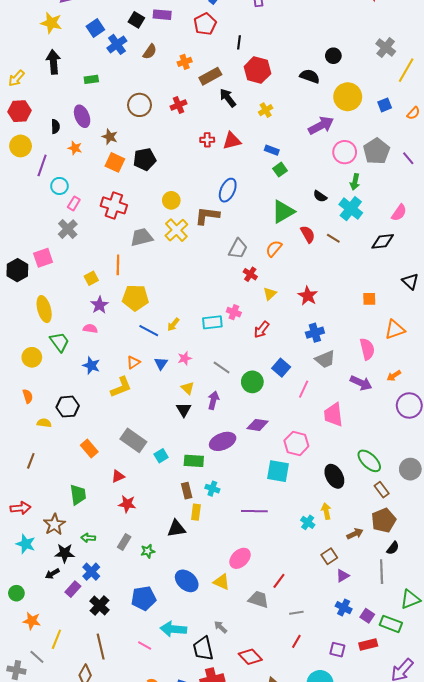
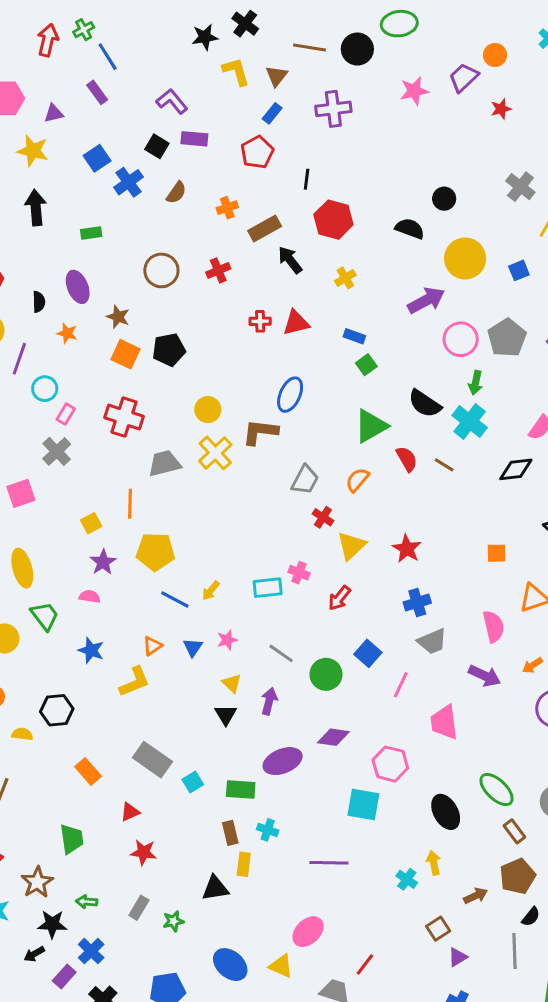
black semicircle: (320, 196) -> (425, 404), size x1.6
yellow triangle: (270, 294) -> (351, 546), size x1.5

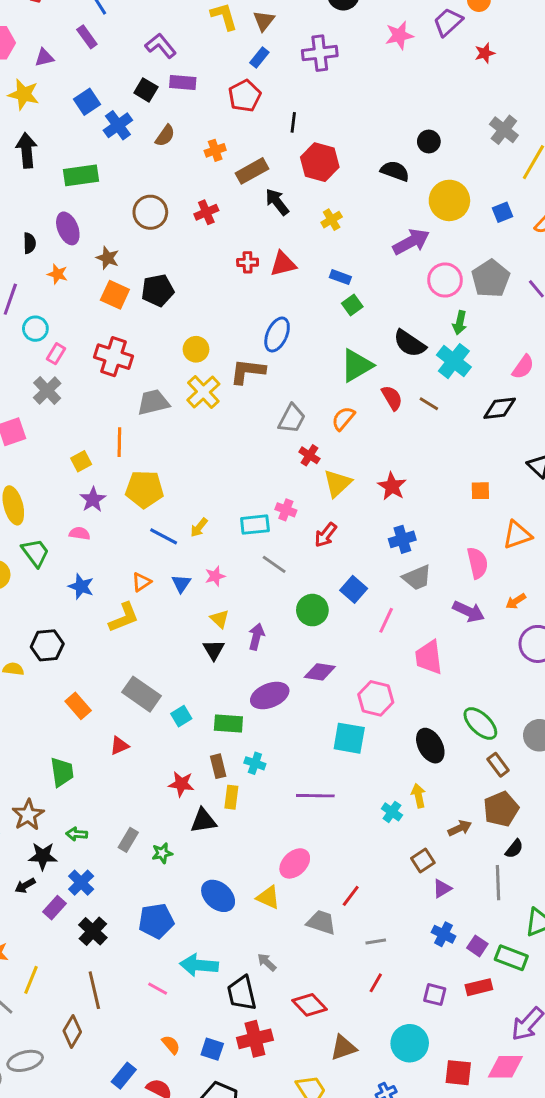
green rectangle: (91, 233) -> (81, 175), size x1.6
gray line: (281, 653) -> (274, 564), moved
red star: (143, 852) -> (181, 784), moved

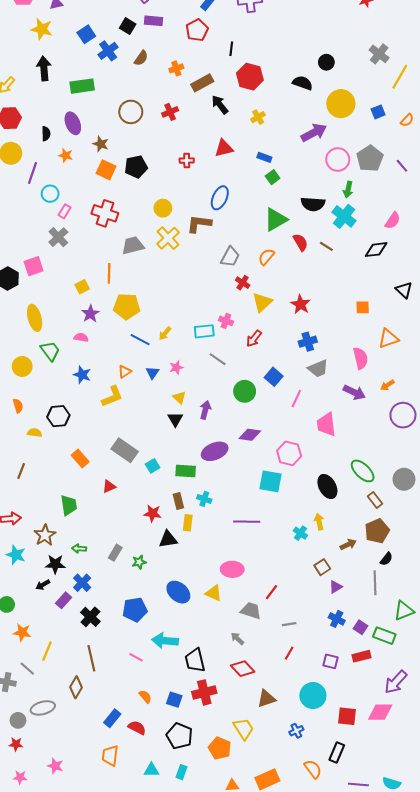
red cross: (248, 262) -> (187, 161), moved
black semicircle: (410, 343) -> (313, 204), turned -30
pink ellipse: (295, 863) -> (232, 569), turned 45
gray arrow: (267, 962) -> (237, 639), moved

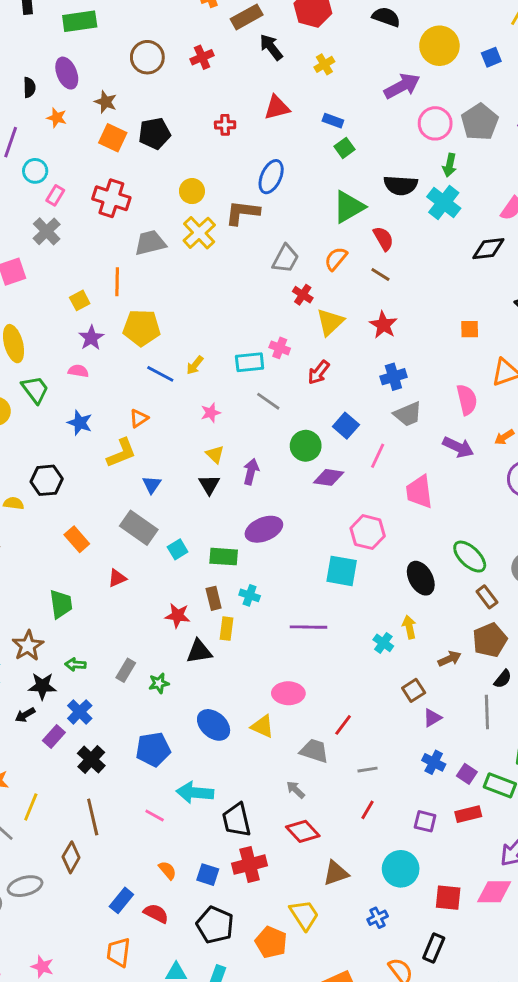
brown line: (326, 246) -> (380, 275), moved
blue triangle: (153, 373) -> (152, 485), moved
purple diamond: (250, 435) -> (329, 477), moved

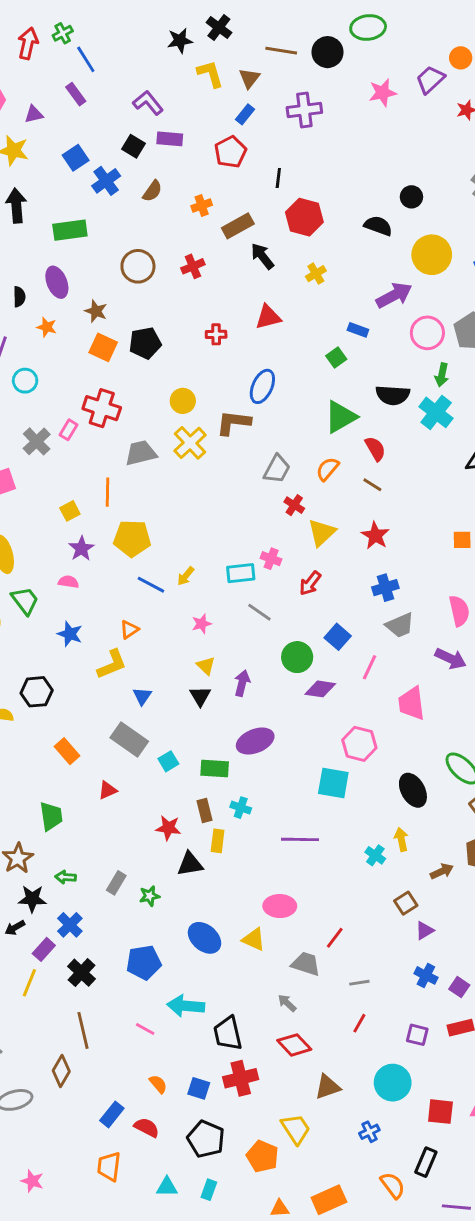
blue rectangle: (333, 121) -> (358, 330), moved
pink rectangle: (55, 195) -> (68, 430), moved
yellow line: (31, 807) -> (29, 983), moved

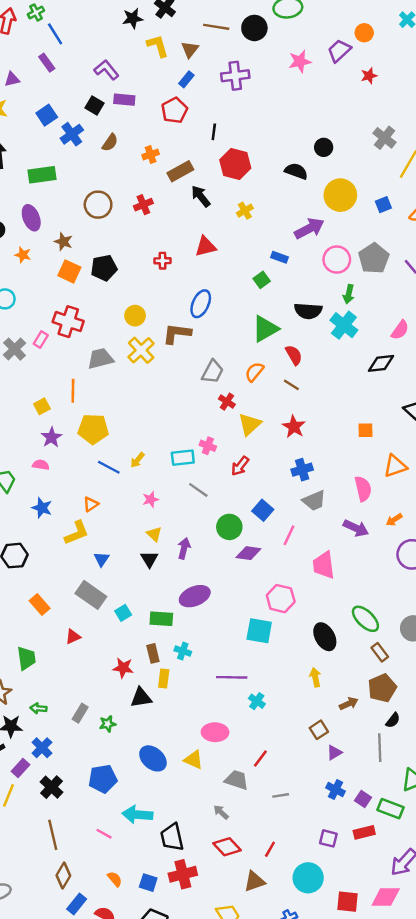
cyan cross: (375, 855) -> (257, 701), moved
red line: (359, 1023) -> (270, 849), moved
brown diamond: (61, 1071) -> (63, 875), moved

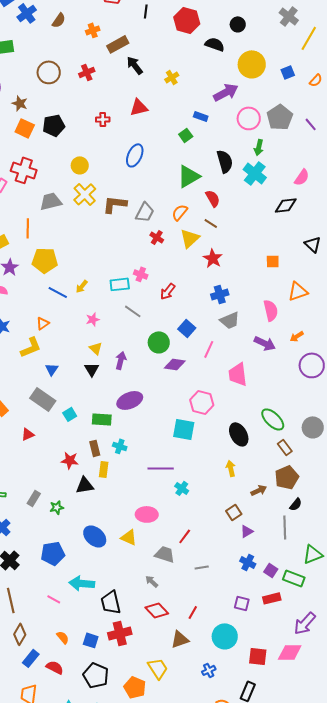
red hexagon: (235, 164) -> (187, 20), moved
black semicircle: (308, 311) -> (225, 161), turned -110
brown L-shape: (177, 334) -> (115, 204), moved
yellow triangle: (250, 424) -> (190, 238), moved

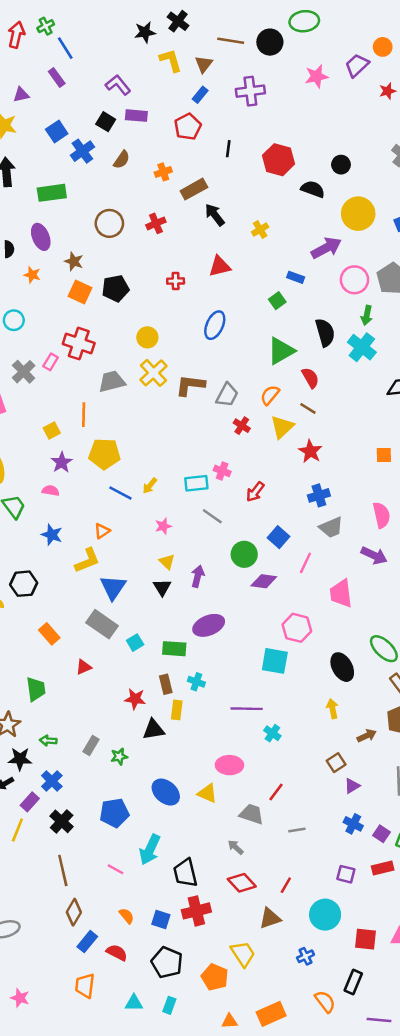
blue triangle: (52, 369) -> (113, 587), size x1.6
cyan arrow: (82, 583) -> (150, 850), turned -70

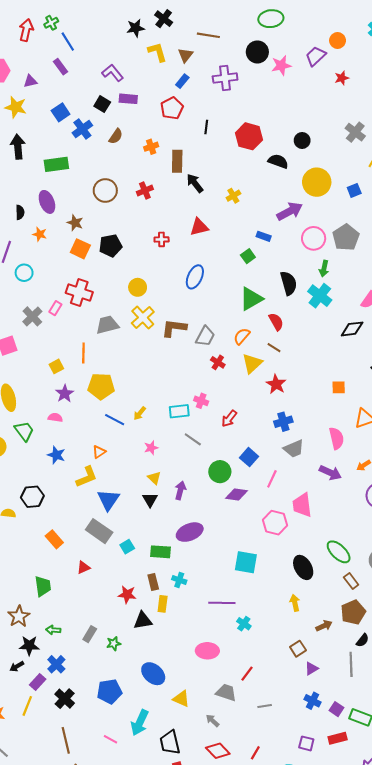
black circle: (270, 42) -> (257, 52), moved
brown rectangle: (194, 189) -> (177, 161), turned -60
pink hexagon: (297, 628) -> (275, 523), moved
yellow triangle: (207, 793) -> (181, 699), moved

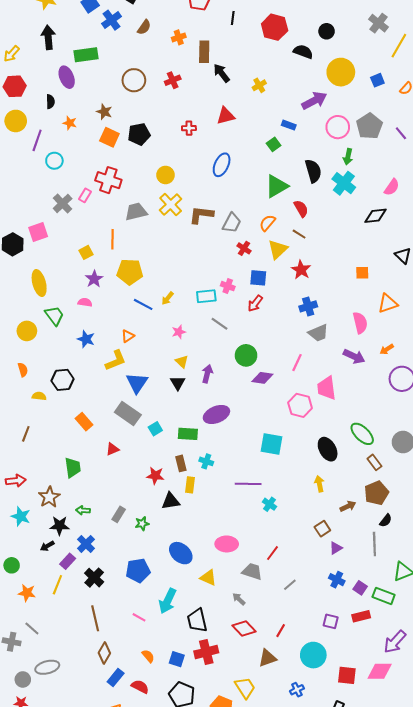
purple ellipse: (47, 202) -> (67, 77), moved
blue square: (249, 457) -> (258, 278), moved, turned -36
pink ellipse: (207, 651) -> (227, 544), moved
gray line: (265, 706) -> (290, 585), turned -32

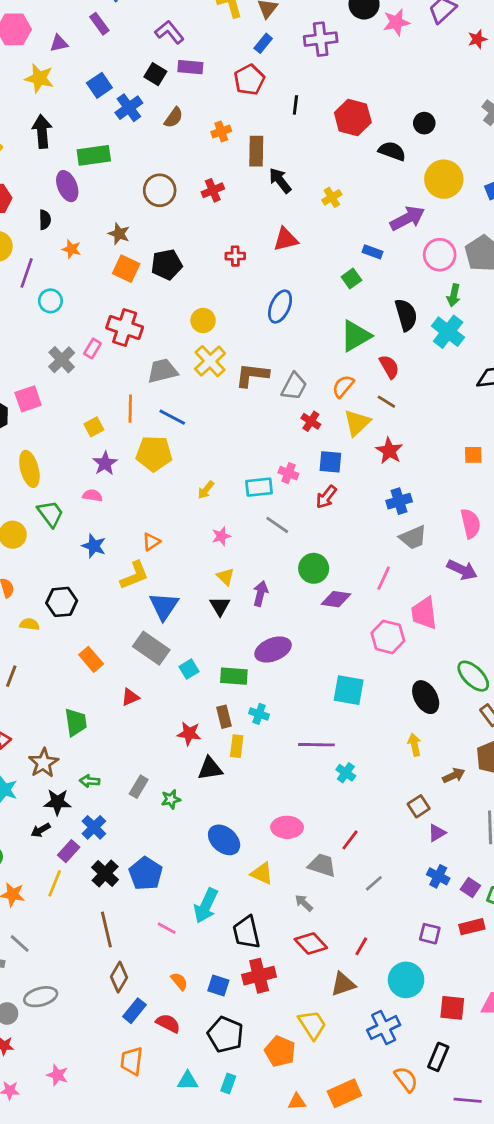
blue line: (143, 304) -> (172, 417), moved
blue pentagon: (138, 570) -> (146, 874), moved, turned -30
blue cross: (297, 690) -> (384, 1028), size x1.6

